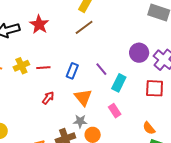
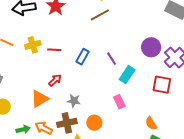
orange triangle: (83, 97) -> (40, 99), moved, turned 30
gray star: (80, 121) -> (74, 101), moved

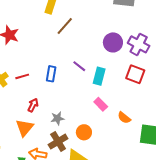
brown line: (100, 15) -> (65, 26), moved
red square: (162, 85) -> (135, 74), turned 30
orange semicircle: (151, 123) -> (124, 118), moved

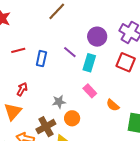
purple circle: (113, 42) -> (97, 37), moved
red line: (22, 76) -> (18, 50), moved
gray star: (57, 118) -> (59, 102), moved

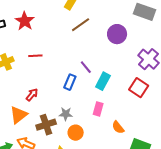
purple circle: (97, 37) -> (117, 34), moved
blue rectangle: (41, 59) -> (70, 82), moved
pink rectangle: (90, 91) -> (98, 109), turned 48
brown cross: (46, 127) -> (46, 125), moved

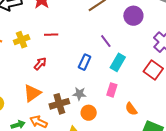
purple line: (86, 67) -> (106, 41), moved
red arrow: (32, 95) -> (40, 64), moved

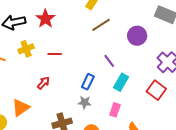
yellow cross: (22, 40) -> (26, 49), moved
orange triangle: (32, 93) -> (21, 108), moved
gray star: (79, 94) -> (85, 102), moved

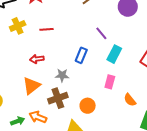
red arrow: (43, 83) -> (37, 59), turned -136
gray star: (85, 102) -> (62, 75), moved
orange triangle: (21, 108) -> (31, 86), moved

